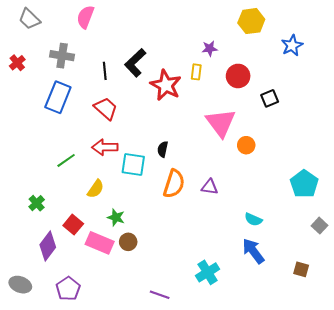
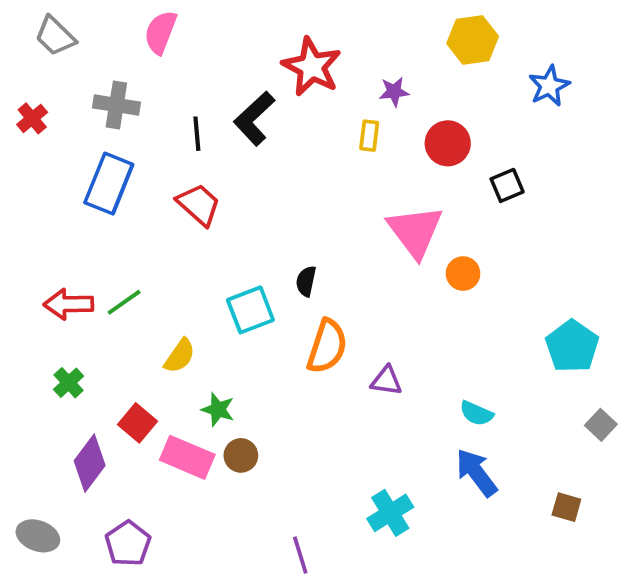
red star: (166, 85) -> (312, 67), moved
red arrow: (105, 147) -> (69, 304), moved
cyan square: (133, 165) -> (250, 310), turned -30
purple triangle: (210, 187) -> (386, 381), moved
purple line: (160, 295) -> (300, 555), turned 54

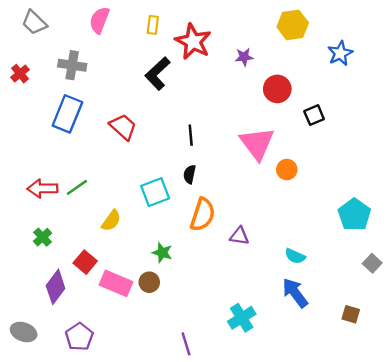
black line: (197, 134) -> (191, 135), moved
yellow rectangle: (369, 136) -> (153, 25), moved
green star: (218, 409) -> (162, 253), moved

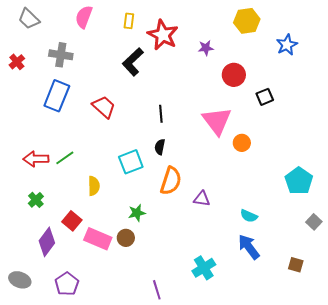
yellow semicircle: (111, 221) -> (94, 186), turned -36
green star: (162, 253) -> (137, 213), turned -30

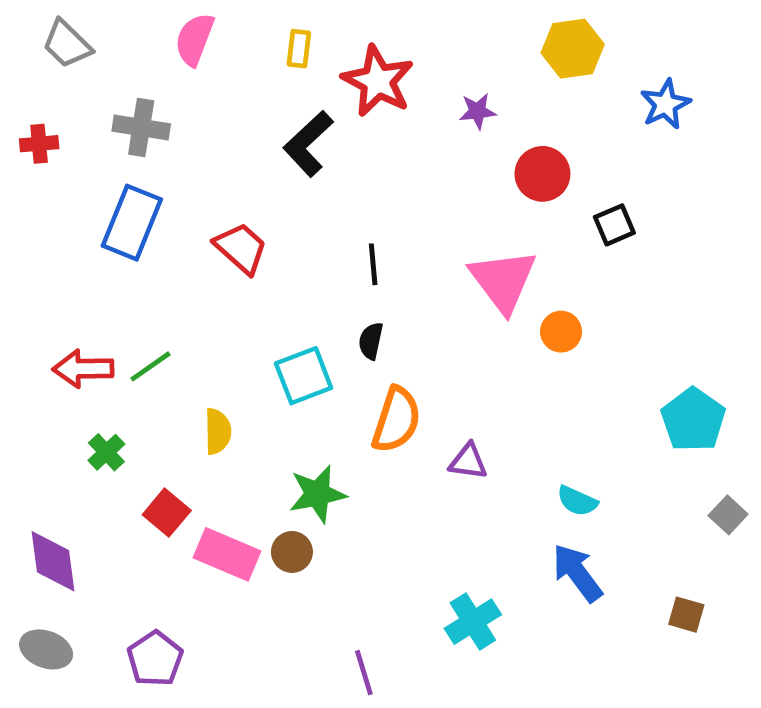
red cross: (17, 62) -> (39, 144), turned 35
green cross: (36, 200) -> (106, 452), moved
green star: (137, 213) -> (317, 494), size x1.4
purple diamond: (47, 242) -> (53, 561), moved, turned -44

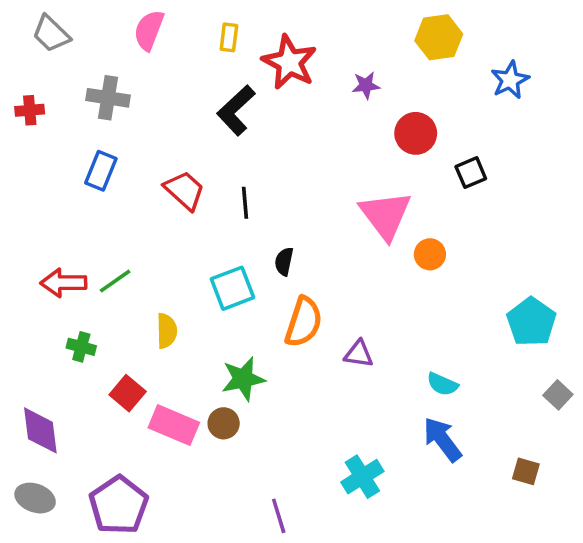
blue rectangle: (132, 223) -> (101, 171), size x0.7
black line: (373, 264) -> (245, 203), moved
green cross: (106, 452) -> (81, 347), turned -32
purple pentagon: (155, 659) -> (119, 505), size x1.4

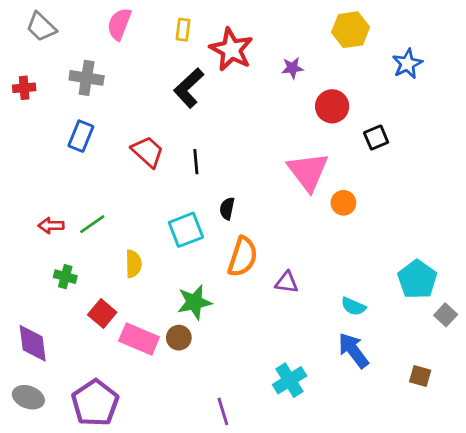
red arrow: (64, 283) -> (51, 226), size x0.7
cyan pentagon: (531, 322) -> (417, 279), moved

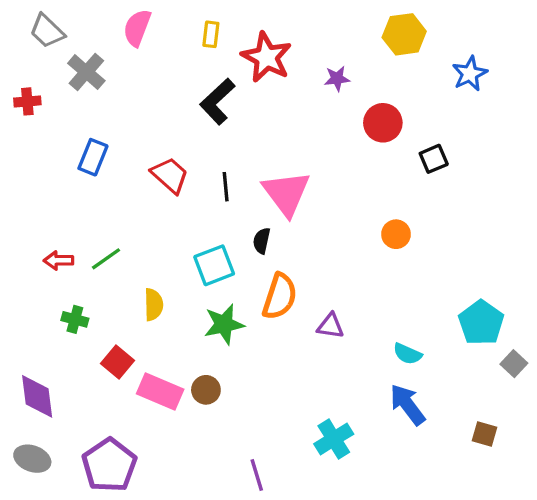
gray cross: (87, 78) -> (86, 72), moved, turned 32
pink triangle: (308, 172) -> (286, 193), moved
green star: (194, 302) -> (224, 324), moved

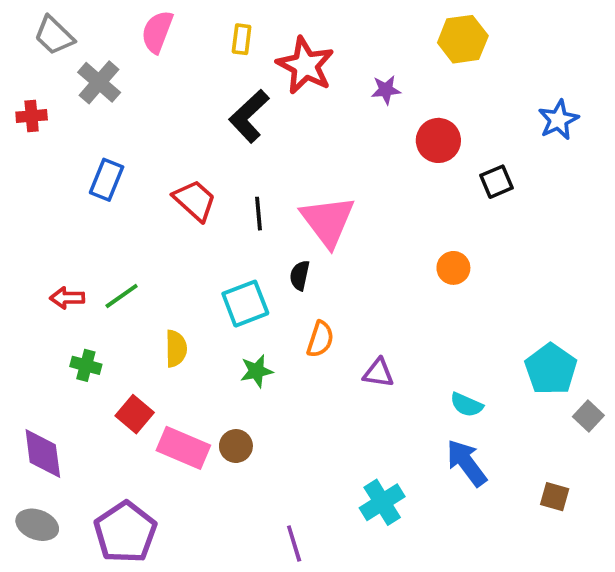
blue star: (470, 74) -> (558, 120), moved
orange semicircle: (280, 296) -> (320, 339), size x0.7
green star: (224, 324) -> (257, 371), size x0.7

